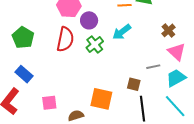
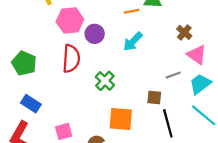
green cross: (95, 44) -> (105, 81), moved

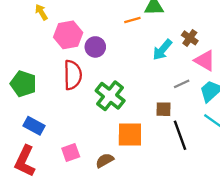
cyan arrow: (133, 42) -> (162, 50), moved
green cross: (105, 81) -> (110, 96), size x1.4

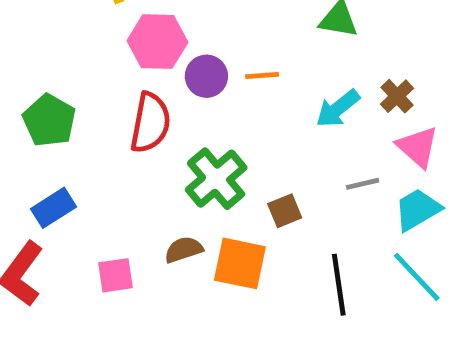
orange line: (132, 20) -> (262, 76), moved
brown square: (164, 109) -> (285, 211), moved, turned -35
blue rectangle: (34, 126) -> (54, 208), turned -72
brown semicircle: (105, 160) -> (184, 250), moved

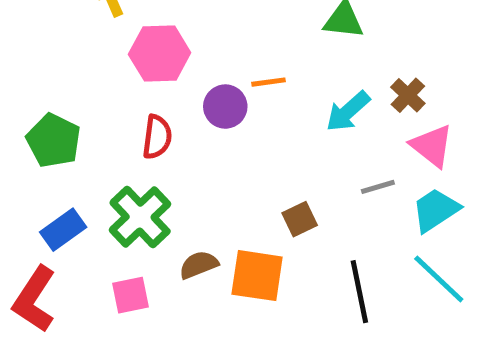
purple circle: (206, 76) -> (225, 107), moved
red semicircle: (150, 123) -> (157, 137), size x0.7
green cross: (216, 179) -> (140, 217), moved

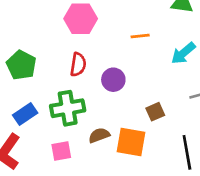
purple circle: (225, 107) -> (113, 80), moved
green cross: (140, 217) -> (68, 108), turned 32

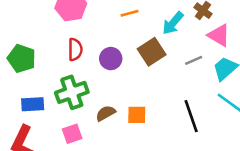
brown square: (155, 112) -> (152, 52), moved, size x1.5
blue rectangle: (25, 114) -> (33, 104), turned 40
orange square: (131, 142) -> (137, 115), size x0.7

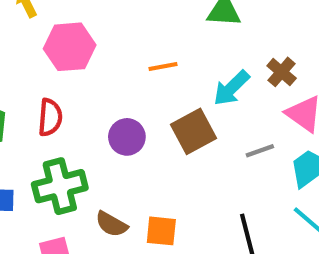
red semicircle: (75, 49) -> (50, 117), moved
brown semicircle: (106, 113) -> (111, 224), turned -126

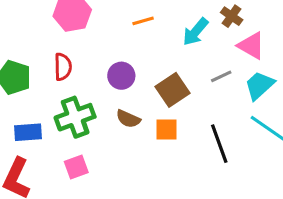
brown square: (194, 131) -> (172, 90), moved
brown semicircle: (111, 224) -> (128, 119), moved
orange square: (161, 231) -> (167, 129), moved

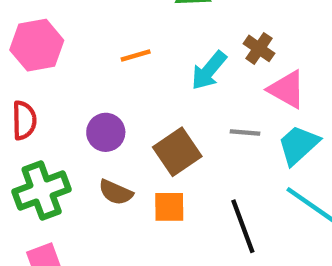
gray line: (221, 76) -> (245, 132), turned 30

